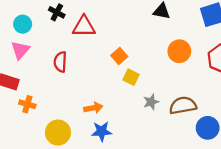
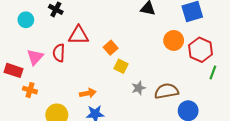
red triangle: (84, 26) -> (79, 35), moved
pink triangle: (20, 50) -> (35, 57), moved
orange circle: (179, 51) -> (174, 40), moved

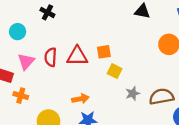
cyan circle: (26, 20) -> (18, 32), moved
red triangle: (79, 35) -> (77, 56), moved
orange square: (111, 48) -> (104, 52), turned 32

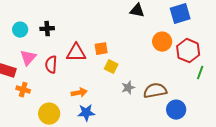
black cross: (47, 12) -> (47, 29), moved, turned -32
red semicircle: (51, 57) -> (51, 65), moved

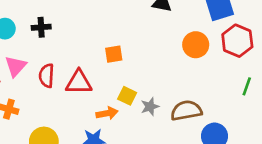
red hexagon: (188, 51) -> (237, 41), moved
red triangle: (76, 53) -> (79, 82), moved
yellow square: (111, 67) -> (127, 96), moved
orange arrow: (79, 93) -> (107, 113), moved

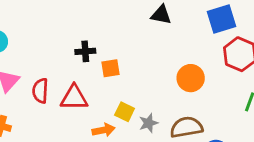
black cross: (41, 27) -> (85, 51), moved
orange circle: (196, 45) -> (191, 78), moved

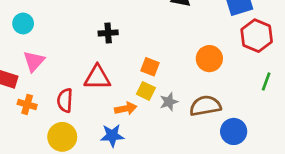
orange square: (111, 68) -> (150, 67), moved, turned 30
red semicircle: (40, 91) -> (65, 100), moved

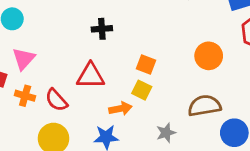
red semicircle: (65, 100) -> (56, 100), turned -45
gray star: (169, 102) -> (166, 133), moved
orange cross: (27, 104) -> (25, 96), moved

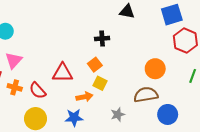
black cross: (102, 29) -> (102, 39), moved
orange circle: (209, 56) -> (155, 69), moved
orange square: (146, 64) -> (95, 65), moved, turned 32

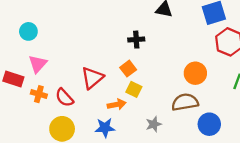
red triangle: (63, 73) -> (92, 78), turned -40

